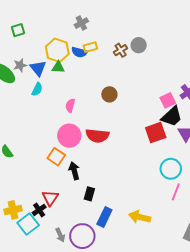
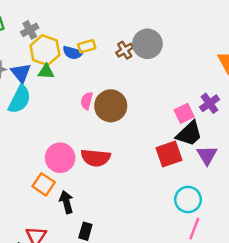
gray cross: (81, 23) -> (30, 30), moved
gray circle: (139, 45) -> (147, 44), size x1.5
cyan semicircle: (37, 89) -> (20, 99), size x1.6
brown circle: (109, 94) -> (111, 106), size x1.6
pink semicircle: (70, 105) -> (87, 101), moved

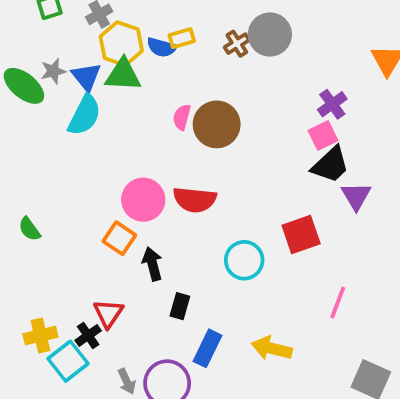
green triangle: (46, 72) -> (123, 75), size x1.5
purple cross: (209, 103) -> (332, 104), moved
red square: (169, 154) -> (301, 235), moved
cyan circle: (188, 200) -> (244, 260), moved

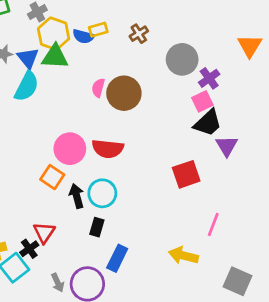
gray circle: (270, 34) -> (182, 59), moved
cyan circle: (244, 260) -> (102, 193), moved
yellow arrow: (272, 348) -> (183, 256), moved

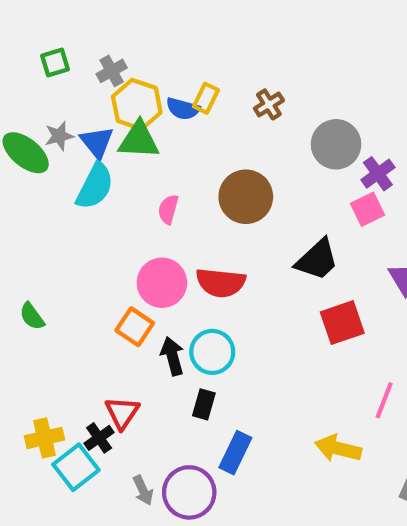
yellow rectangle: (98, 30) -> (206, 98), turned -48
pink semicircle: (98, 88) -> (168, 209), moved
black trapezoid: (208, 123) -> (317, 260), moved

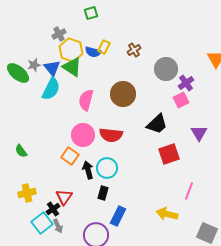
green square: (55, 63) -> (91, 13), moved
green triangle: (139, 140) -> (72, 67), turned 30
pink semicircle: (168, 209) -> (86, 100), size x1.5
yellow cross: (45, 438) -> (27, 193), moved
gray arrow: (143, 490) -> (58, 226), moved

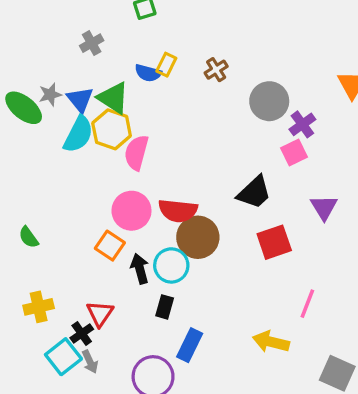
yellow hexagon: (71, 50) -> (112, 129), moved
brown circle: (123, 94) -> (198, 237), moved

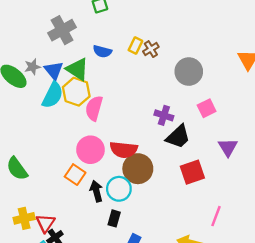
gray cross: (92, 43) -> (62, 30), size x1.6
yellow rectangle: (166, 65) -> (135, 45), moved
purple cross: (302, 124) -> (164, 115), moved, turned -36
green semicircle: (29, 237) -> (17, 169), size x1.5
red triangle: (100, 314) -> (45, 223), moved

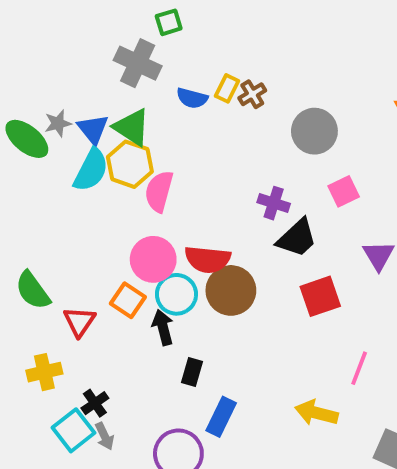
gray cross: (62, 30) -> (138, 63), moved, turned -36
blue semicircle: (102, 51) -> (192, 98), moved
cyan circle: (119, 189) -> (176, 294), moved
red triangle: (45, 223) -> (79, 322), moved

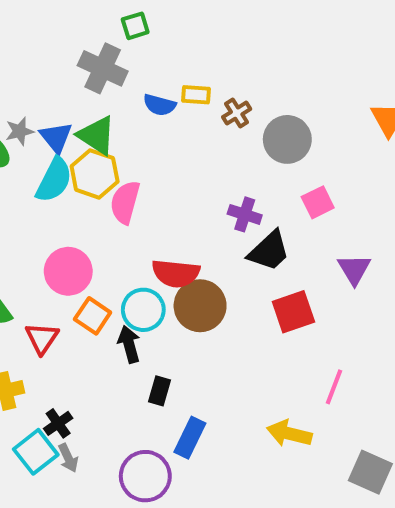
yellow rectangle: (227, 88) -> (196, 95), turned 68
brown cross: (252, 94) -> (237, 113), moved
pink circle: (153, 259) -> (68, 271), moved

